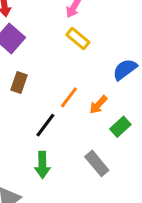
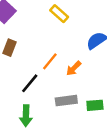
green rectangle: (120, 127) -> (95, 105), moved, turned 35
gray rectangle: (97, 163) -> (66, 101), moved, turned -60

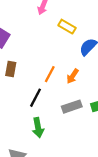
yellow rectangle: (59, 14) -> (67, 27), moved

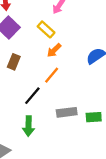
yellow rectangle: (67, 27) -> (46, 29), moved
orange arrow: (73, 76) -> (54, 50), moved

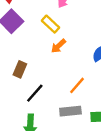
brown rectangle: (14, 62) -> (20, 69), moved
orange line: (52, 75) -> (77, 85), moved

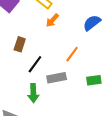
gray rectangle: (70, 111) -> (57, 78), moved

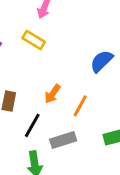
orange arrow: (52, 20) -> (53, 94), moved

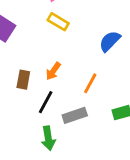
yellow rectangle: (34, 40) -> (58, 22), moved
orange arrow: (53, 94) -> (53, 71), moved

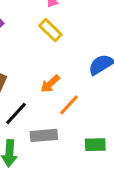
orange arrow: (53, 71) -> (50, 84), moved

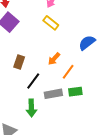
green rectangle: (95, 145) -> (75, 92), moved

